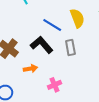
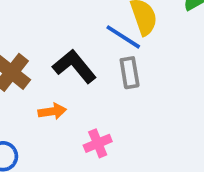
blue line: (52, 25) -> (123, 37), moved

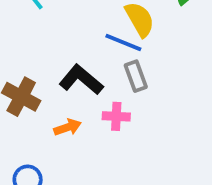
pink cross: (98, 143) -> (116, 116), moved, turned 36

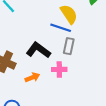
gray rectangle: (136, 76) -> (69, 46), turned 35

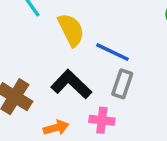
yellow semicircle: (69, 14) -> (71, 30), moved

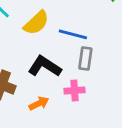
yellow semicircle: (71, 30) -> (36, 23), turned 84

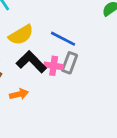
yellow semicircle: (36, 23) -> (21, 35), moved
pink cross: (75, 91) -> (54, 66), moved

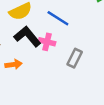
gray rectangle: (70, 63) -> (75, 58), moved

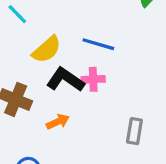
gray rectangle: (75, 58) -> (134, 131), moved

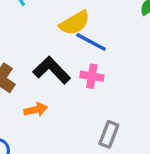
yellow semicircle: (47, 49) -> (75, 23), moved
pink cross: (93, 79) -> (92, 76), moved

